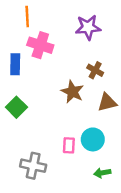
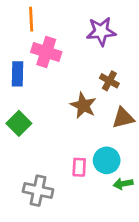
green arrow: (102, 173) -> (123, 184), moved

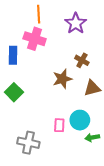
orange line: (31, 19) -> (39, 14), moved
purple star: (101, 31) -> (76, 23), turned -30
brown star: (83, 105) -> (62, 79), turned 30

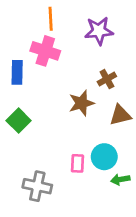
purple star: (76, 23) -> (99, 31), turned 30
brown cross: (82, 60) -> (107, 79), turned 32

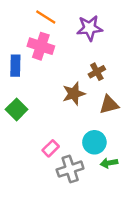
orange line: (51, 19) -> (46, 17), turned -55
pink rectangle: (77, 163) -> (51, 148), moved, turned 42
gray cross: (37, 186) -> (70, 169), moved, turned -30

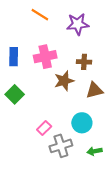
pink cross: (41, 46) -> (45, 57), moved, turned -30
brown cross: (97, 72) -> (84, 62), turned 32
green arrow: (109, 163) -> (95, 151), moved

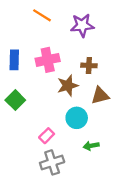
cyan circle: (82, 123) -> (77, 118), moved
gray cross: (61, 146) -> (52, 162), moved
green arrow: (95, 151) -> (91, 146), moved

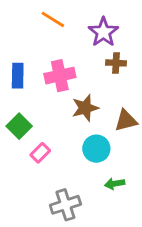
purple star: (82, 25) -> (103, 32), turned -30
brown cross: (89, 65) -> (116, 63), moved
pink rectangle: (47, 136) -> (40, 153), moved

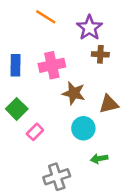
brown star: (85, 108) -> (74, 93), turned 30

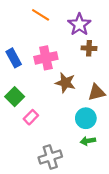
blue rectangle: (16, 65) -> (14, 58), turned -30
cyan circle: (83, 128) -> (86, 118), moved

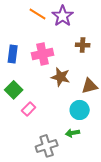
purple star: (79, 25) -> (63, 16), moved
blue rectangle: (14, 58) -> (13, 54), turned 36
green arrow: (88, 141) -> (73, 133), moved

